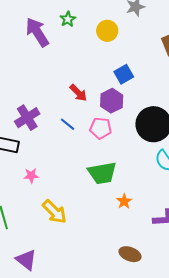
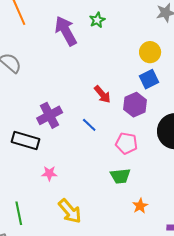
yellow circle: (107, 31) -> (150, 52), moved
pink pentagon: (101, 128) -> (127, 143), moved
green trapezoid: (102, 173) -> (120, 176), size x0.7

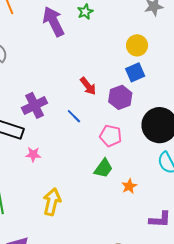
pink star: (49, 173) -> (33, 154), moved
green trapezoid: (120, 176) -> (103, 168), turned -50
orange star: (140, 206) -> (129, 186), moved
yellow arrow: (70, 211) -> (52, 202), turned -128

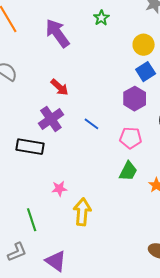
green star: (85, 12) -> (101, 18), moved
red arrow: (88, 86) -> (60, 87), moved
pink star: (33, 154) -> (59, 189), moved

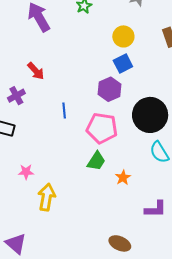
purple cross: (51, 119) -> (16, 96), moved, size x0.7
blue line: (91, 124) -> (64, 110), turned 42
pink pentagon: (131, 138) -> (102, 128), size x1.4

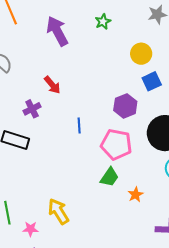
blue square: (123, 63) -> (152, 81), moved
pink star: (26, 172) -> (31, 229), moved
yellow arrow: (47, 197) -> (59, 211), turned -44

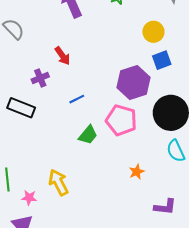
purple hexagon: (125, 106) -> (133, 83), size x1.4
blue line: (79, 125) -> (77, 99), moved, turned 63
green trapezoid: (109, 177) -> (88, 135), moved

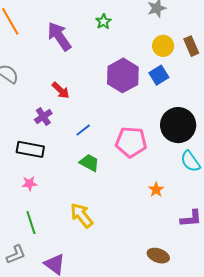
yellow circle: (153, 32) -> (163, 46), moved
purple hexagon: (133, 83) -> (123, 75), moved
green trapezoid: (88, 135) -> (89, 163), moved, turned -90
pink star: (29, 198) -> (29, 184), moved

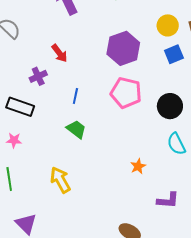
blue square: (159, 75) -> (174, 54), moved
black circle: (178, 125) -> (170, 106), size x0.7
blue line: (83, 130) -> (75, 96), turned -49
pink pentagon: (131, 142) -> (126, 93), moved

